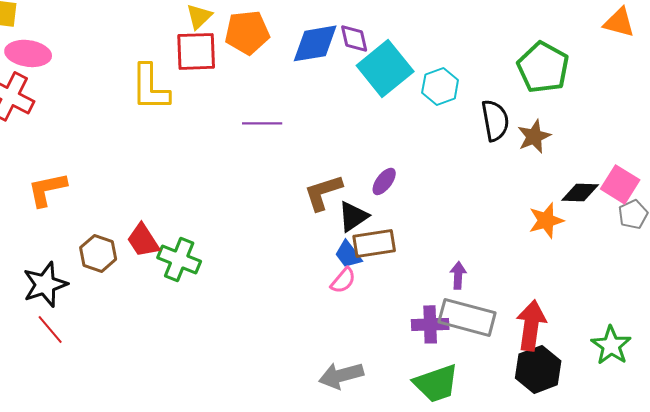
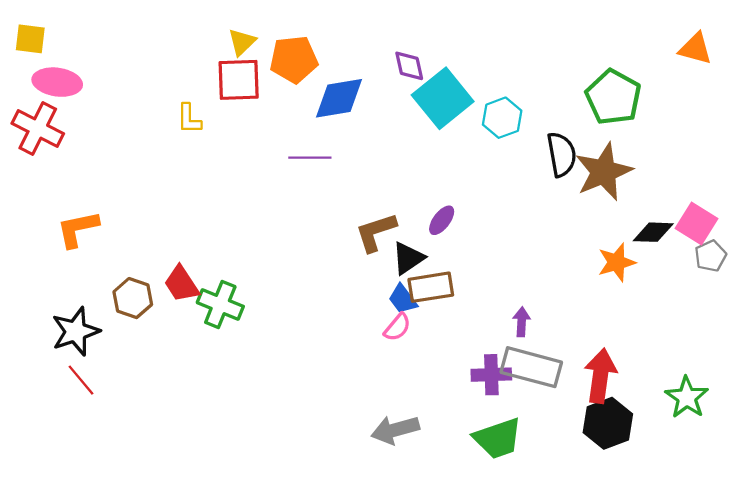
blue diamond: (315, 43) -> (339, 98), moved
yellow L-shape: (150, 87) -> (189, 119), size x0.6
brown star: (534, 136) -> (604, 172), size x1.6

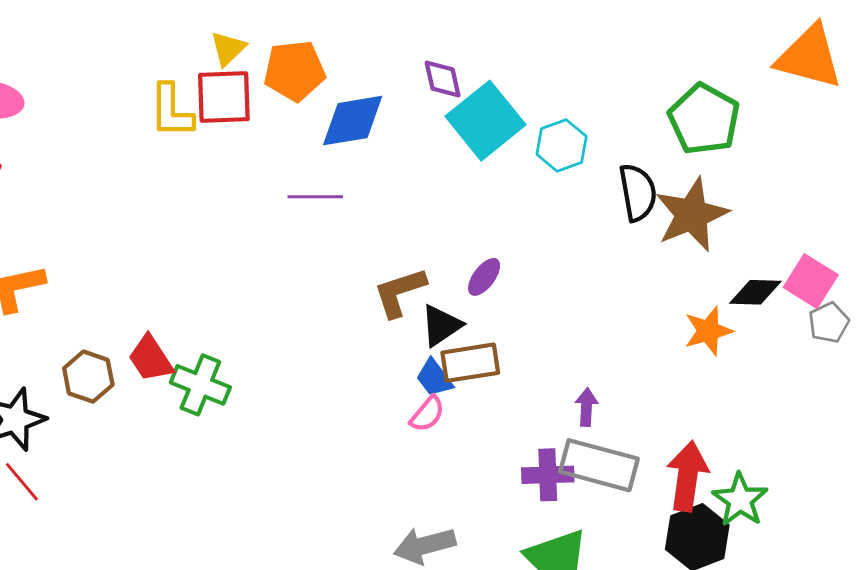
orange triangle: (695, 49) -> (809, 57), size x1.6
yellow L-shape: (189, 119) -> (171, 111), moved, size x1.4
green star: (687, 397) -> (740, 500), moved

